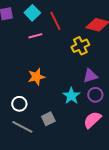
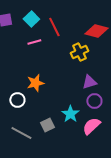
cyan star: (71, 96) -> (70, 114), moved
white circle: (19, 104) -> (17, 100), moved

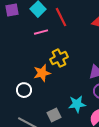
yellow cross: (79, 52) -> (59, 58), moved
cyan star: (70, 114) -> (77, 104), turned 30

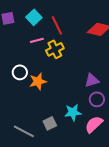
yellow cross: (59, 58) -> (55, 49), moved
white circle: (24, 90) -> (20, 72), moved

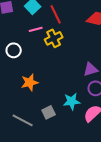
white circle: (20, 72) -> (14, 50), moved
orange star: (38, 81) -> (30, 82), moved

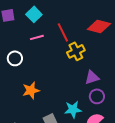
red line: (56, 14) -> (63, 32), moved
yellow cross: (54, 38) -> (76, 51), moved

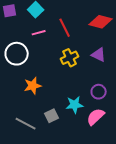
yellow cross: (76, 51) -> (70, 58), moved
white circle: (15, 58) -> (17, 54), size x1.5
purple triangle: (92, 77) -> (99, 55), moved, turned 42

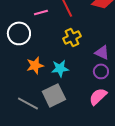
purple triangle: (99, 55) -> (102, 52), moved
cyan star: (75, 105) -> (60, 68), moved
gray square: (52, 116) -> (54, 95), size x1.6

